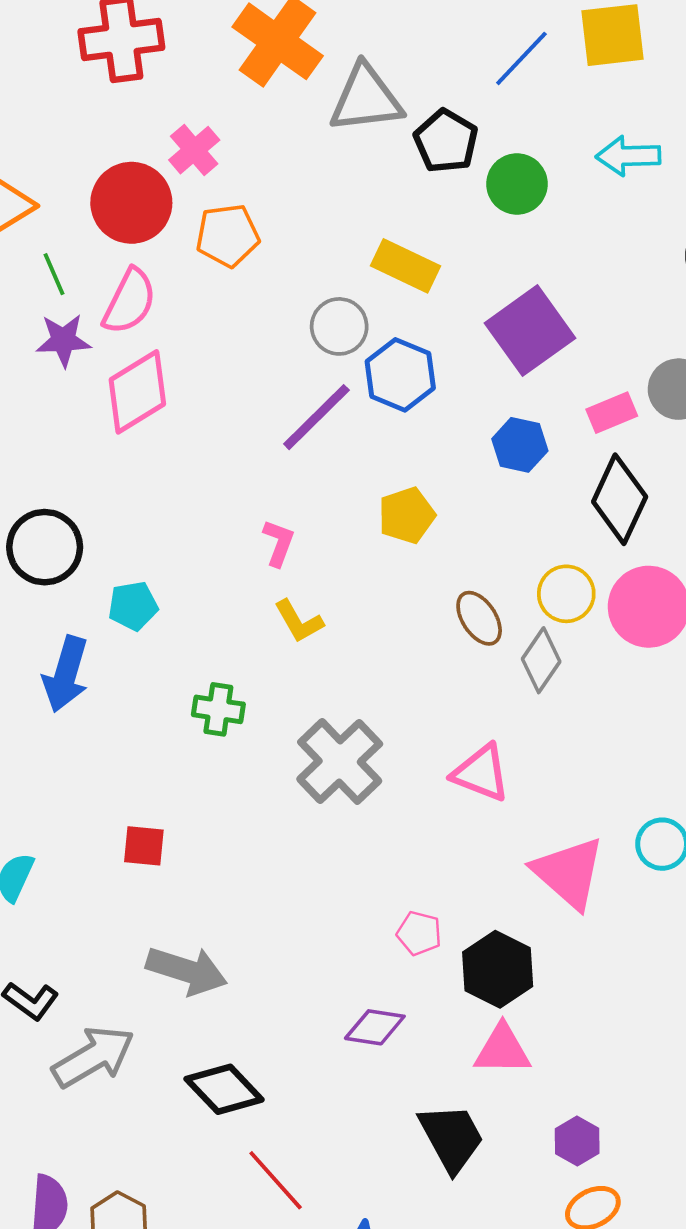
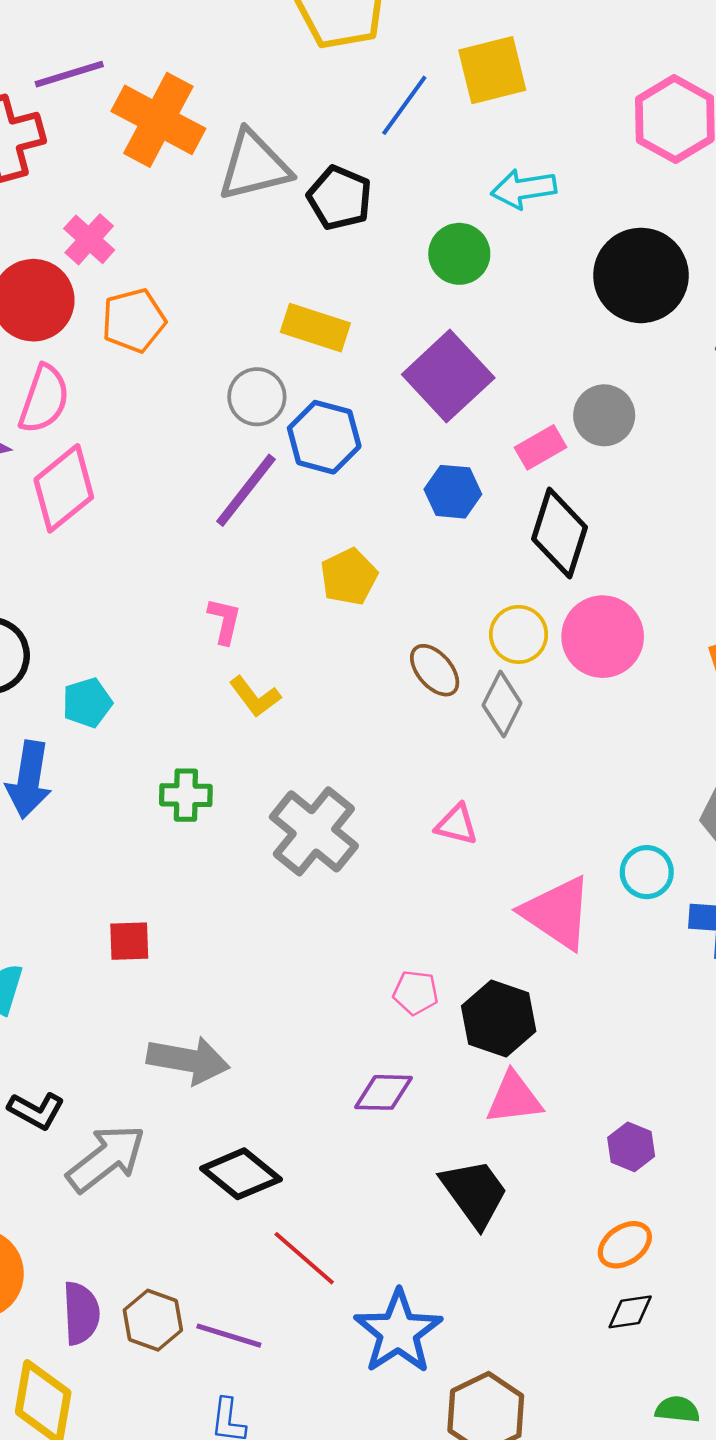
green circle: (517, 184) -> (459, 254), moved
pink triangle: (481, 773) -> (457, 825), size x0.7
purple hexagon: (577, 1141) -> (631, 1147), moved

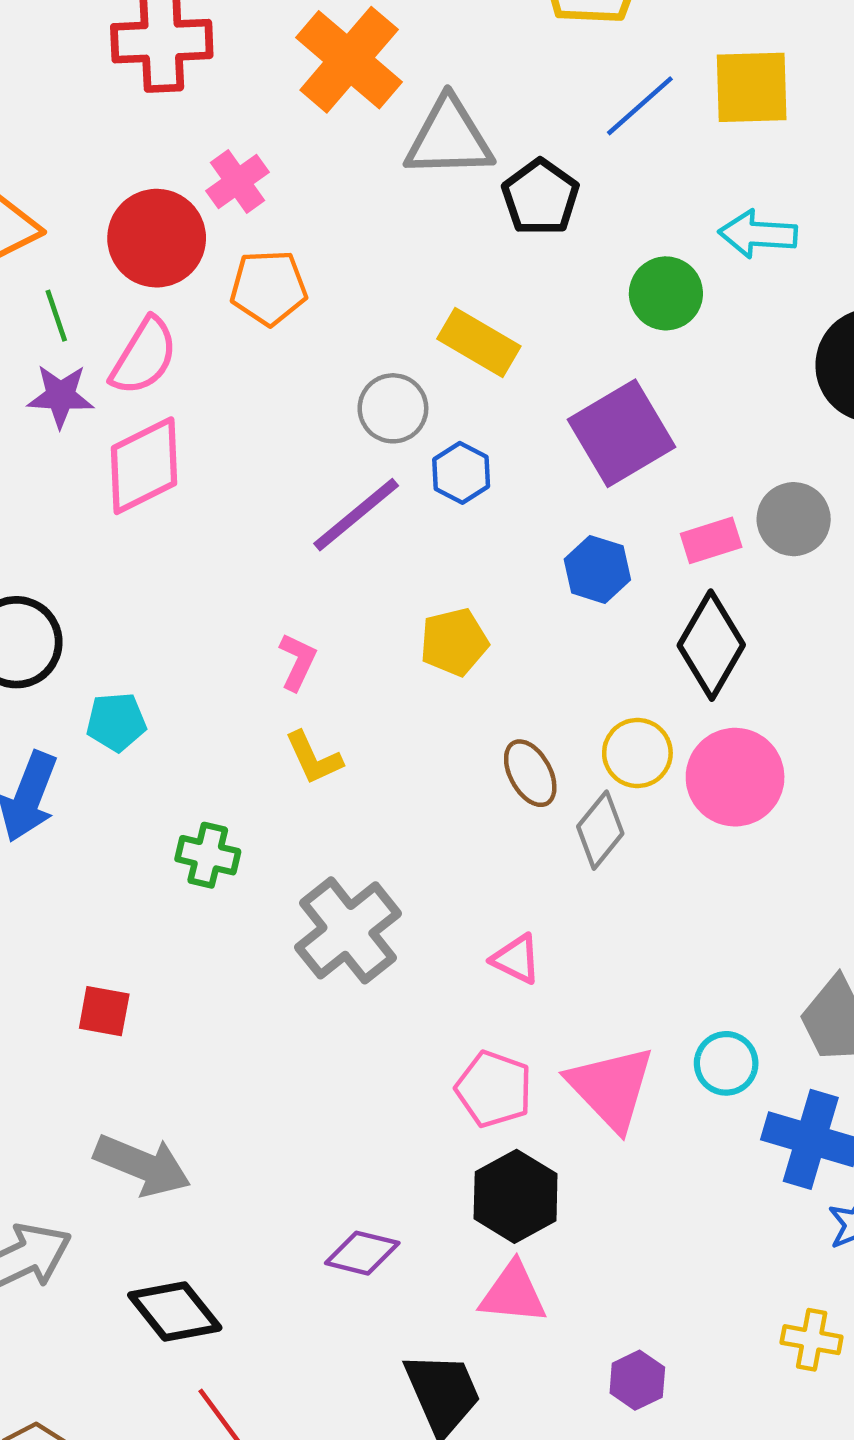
blue hexagon: (324, 437) -> (461, 473), size x0.7
pink pentagon: (416, 993) -> (494, 1089), moved, size x1.4

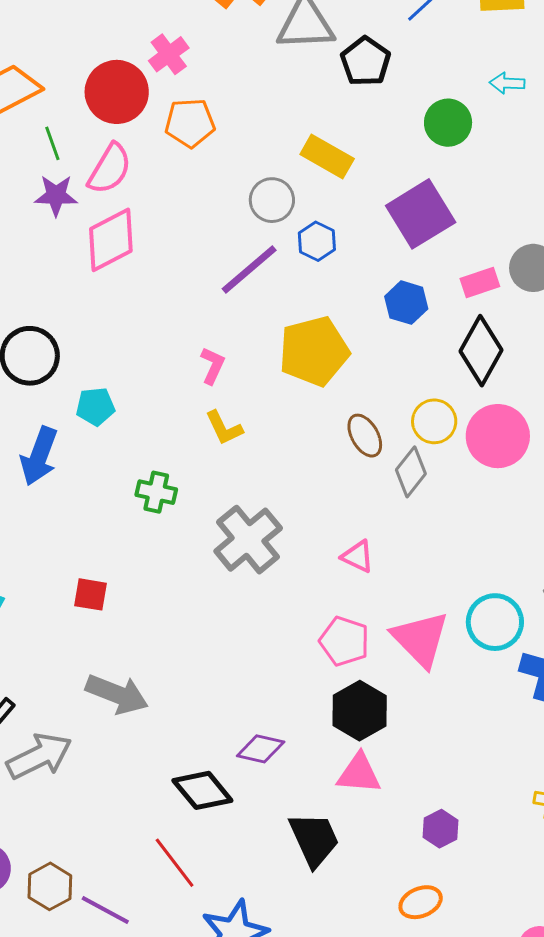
cyan arrow: (758, 234) -> (507, 83), size x0.7
yellow pentagon: (454, 642) -> (314, 351), size x1.6
cyan circle: (726, 1063) -> (495, 622), size x1.4
black diamond: (175, 1311) -> (202, 790), moved

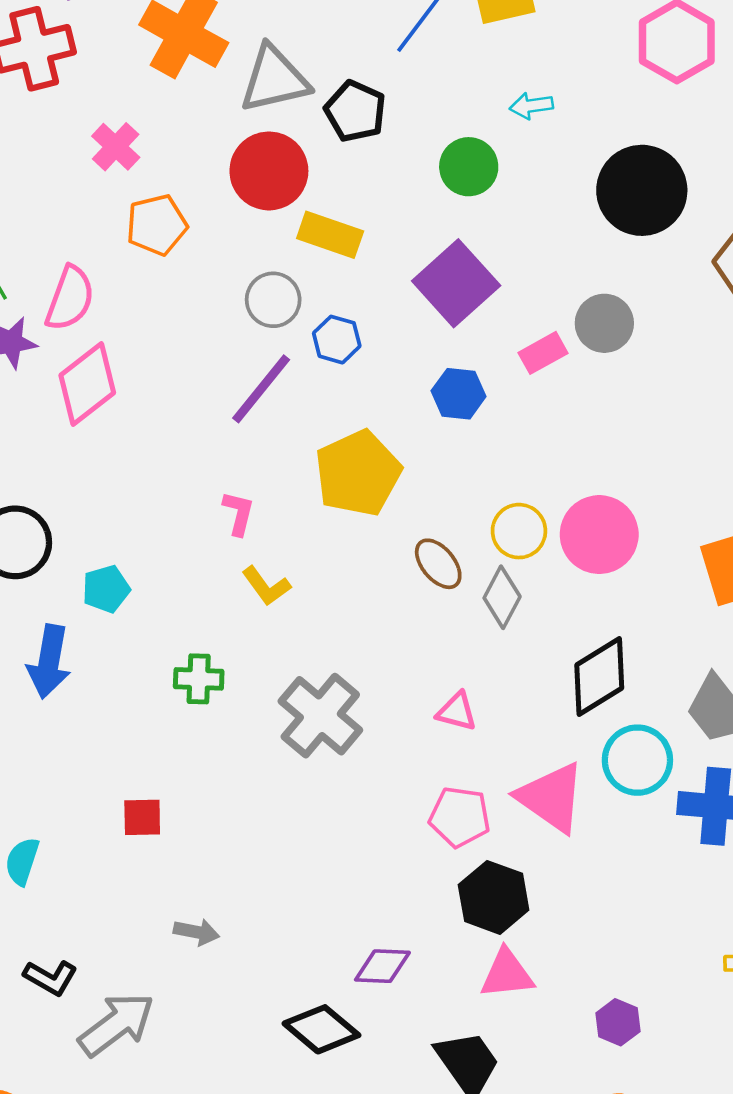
red circle: (117, 92) -> (269, 171), moved
black diamond: (481, 351) -> (599, 676), moved, turned 40
gray arrow: (117, 694) -> (196, 932), size x0.6

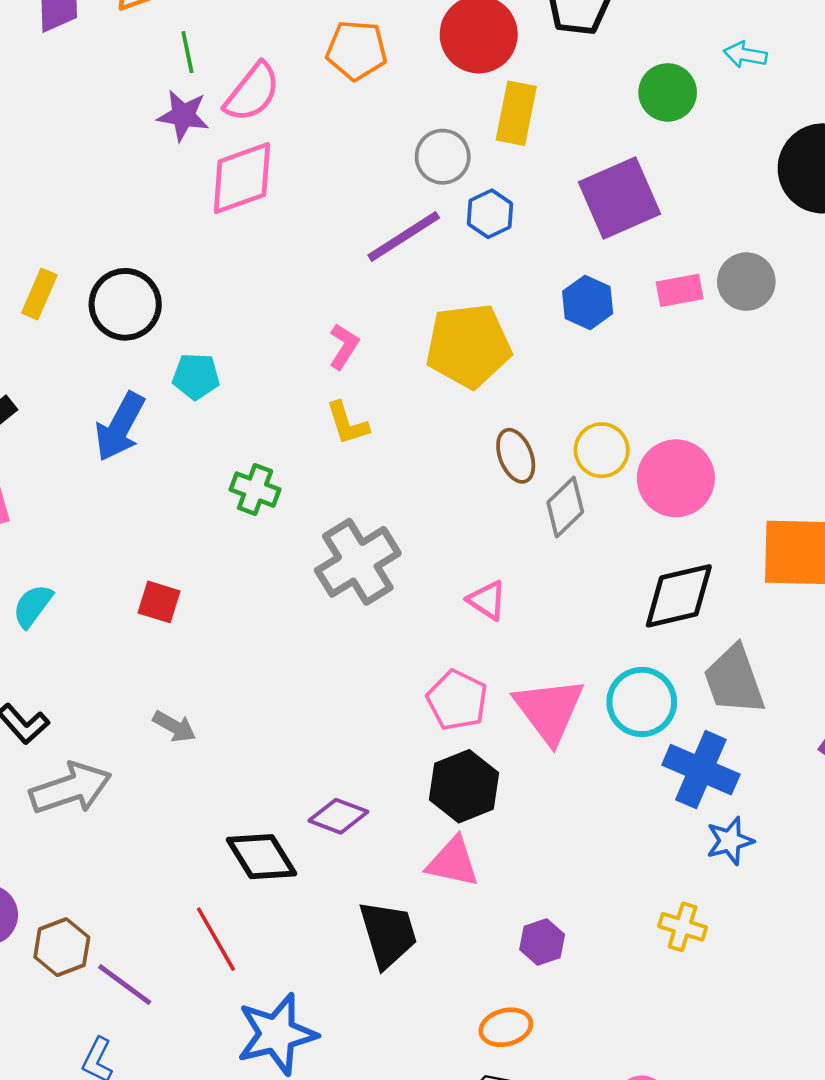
yellow rectangle: (330, 235) -> (516, 113), turned 64
black diamond: (599, 676) -> (679, 596), moved

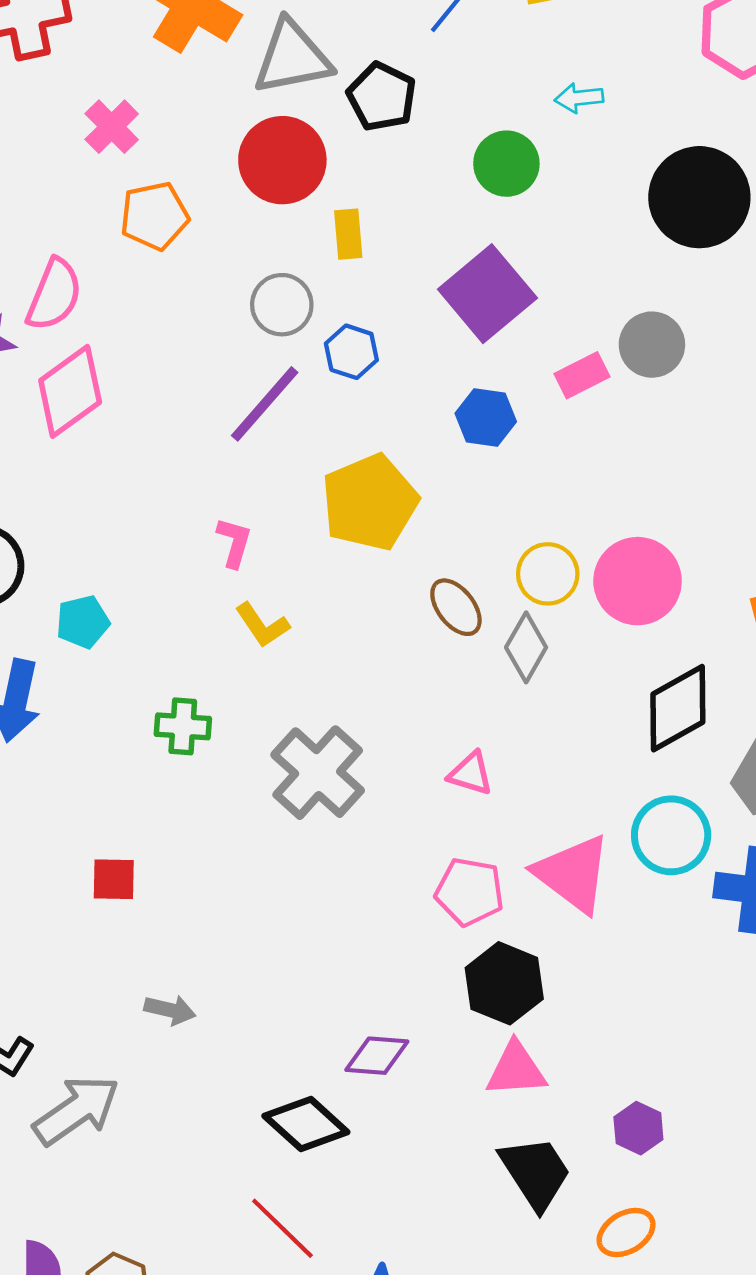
yellow rectangle: (516, 113) -> (348, 234), size x0.7
black trapezoid: (388, 934) -> (535, 1173), moved

